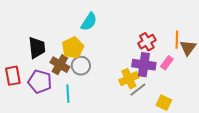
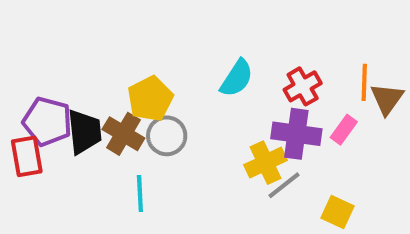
cyan semicircle: (89, 22) -> (237, 78), moved
black trapezoid: (37, 48) -> (84, 132), moved
purple pentagon: (40, 82) -> (47, 121), moved

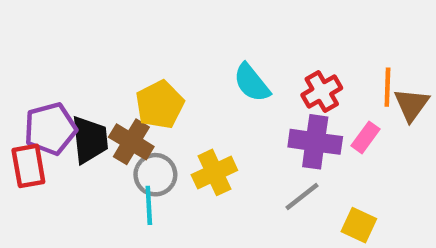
cyan semicircle: (237, 78) -> (252, 83), turned 108
purple pentagon: (47, 121) -> (50, 129), turned -30
gray circle: (167, 136) -> (155, 175), moved
yellow cross: (265, 163) -> (214, 172), moved

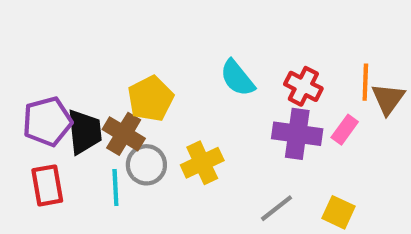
red cross: (322, 91) -> (303, 86), turned -33
red rectangle: (28, 166) -> (47, 185), moved
gray line: (302, 197) -> (277, 208), moved
cyan line: (149, 205) -> (115, 188), moved

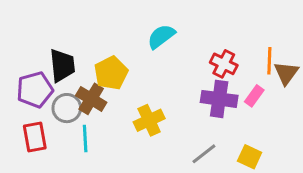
cyan semicircle: (237, 78) -> (161, 36), moved, turned 92
black trapezoid: (84, 132) -> (62, 65), moved
gray circle: (146, 165) -> (67, 108), moved

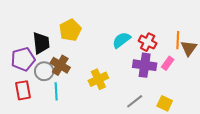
cyan semicircle: (161, 36) -> (121, 40), moved
yellow pentagon: (111, 73) -> (70, 30), moved

